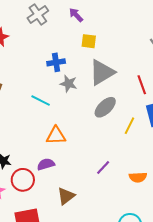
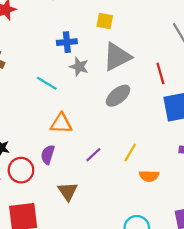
yellow line: (129, 126) -> (130, 152), moved
purple semicircle: (46, 164) -> (48, 155), turned -60
purple line: (103, 167) -> (93, 155), moved
brown triangle: (66, 196) -> (68, 191), turned -30

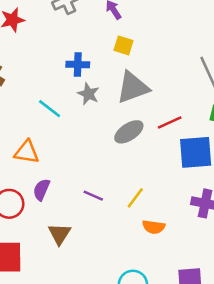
red line: (160, 73) -> (170, 122), moved, turned 75
orange triangle: (61, 123) -> (27, 152), moved
purple line: (93, 155) -> (93, 196), turned 60

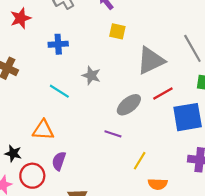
blue cross: (78, 64) -> (58, 44), moved
gray triangle: (133, 87) -> (151, 60), moved
purple line: (93, 196) -> (113, 134), moved

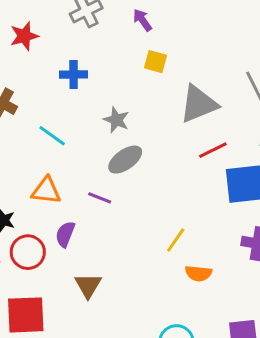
cyan line: (59, 91) -> (52, 136), moved
gray ellipse: (129, 105) -> (125, 160), moved
purple line: (113, 134) -> (100, 198), moved

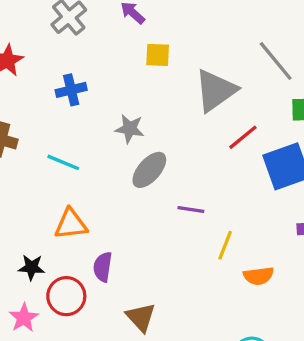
purple line: (100, 198) -> (191, 210), moved

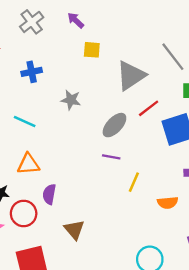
gray ellipse: (149, 170) -> (114, 125), moved
orange semicircle: (259, 276) -> (168, 203), moved

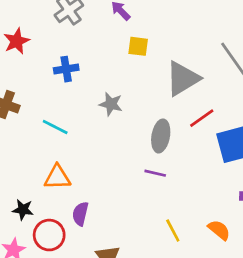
gray ellipse: (114, 125) -> (161, 136), turned -36
yellow line: (134, 182) -> (173, 230), moved, turned -54
orange semicircle: (168, 203) -> (219, 230), turned -138

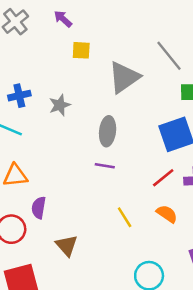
blue cross: (66, 69) -> (19, 96), moved
gray star: (111, 104) -> (60, 105), turned -30
red line: (202, 118) -> (163, 178), moved

